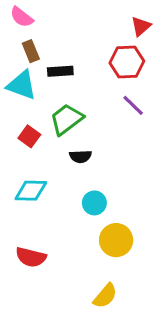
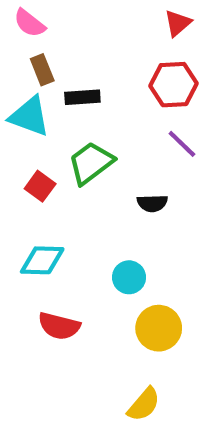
red triangle: (141, 26) -> (178, 23), moved
black semicircle: (80, 156) -> (152, 203), moved
red semicircle: (31, 257) -> (59, 326), moved

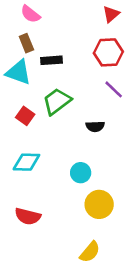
pink semicircle: (29, 23) -> (30, 14), moved
red semicircle: (59, 326) -> (28, 216), moved

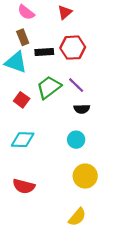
red triangle: (111, 14) -> (65, 12), moved
red hexagon: (108, 52) -> (73, 48), moved
purple line: (114, 89) -> (76, 85), moved
cyan circle: (81, 173) -> (76, 140), moved

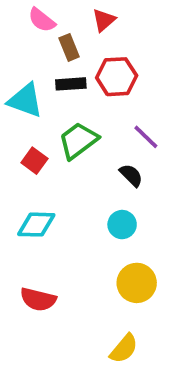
brown rectangle: (23, 37) -> (69, 47), moved
purple line: (76, 85) -> (146, 137), moved
black semicircle: (82, 109) -> (131, 175), turned -133

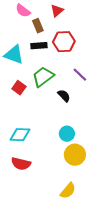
black semicircle: (131, 175) -> (64, 96), moved
cyan diamond: (36, 225) -> (20, 135), moved
cyan circle: (122, 225) -> (67, 134), moved

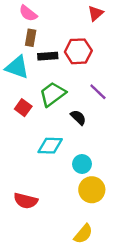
red triangle: (57, 11) -> (95, 13), moved
brown rectangle: (38, 26) -> (31, 38), moved, turned 32
cyan diamond: (20, 135) -> (50, 146), moved

